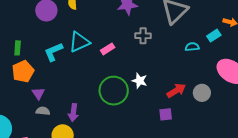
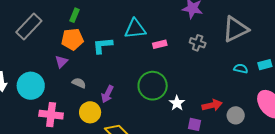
cyan L-shape: (53, 52) -> (103, 45), moved
white star: (140, 81) -> (177, 103), moved
purple triangle: (38, 93) -> (61, 62), moved

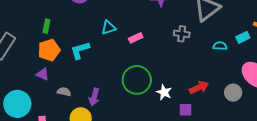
cyan triangle: (135, 29) -> (108, 28), size x0.7
gray cross: (198, 43) -> (182, 34), moved
purple triangle: (61, 62) -> (43, 74), turned -40
gray circle: (236, 115) -> (233, 93), moved

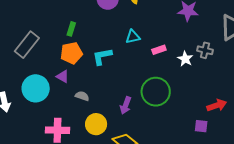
white star: (164, 92) -> (185, 59), moved
purple arrow: (94, 97) -> (126, 105), moved
cyan circle: (17, 104) -> (36, 88), moved

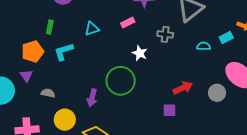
green rectangle: (71, 29) -> (50, 27), moved
pink rectangle: (159, 50) -> (128, 23), moved
white star: (185, 59) -> (140, 53), moved
purple triangle: (63, 76) -> (26, 76), turned 32

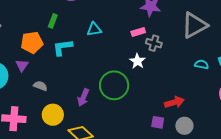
pink rectangle: (128, 23) -> (138, 32), moved
gray cross: (165, 34) -> (154, 43), moved
gray circle: (217, 93) -> (184, 126), moved

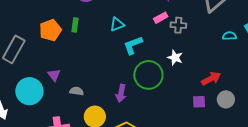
orange pentagon: (32, 42) -> (50, 30), moved
cyan L-shape: (63, 47) -> (133, 45), moved
white star: (137, 61) -> (175, 58), moved

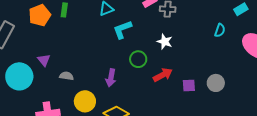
cyan semicircle: (229, 36) -> (220, 30), moved, turned 112
green circle: (148, 75) -> (138, 59), size x0.6
red arrow: (211, 79) -> (163, 75), moved

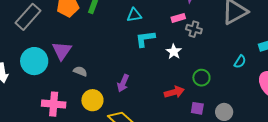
white star: (165, 42) -> (174, 52), moved
green circle: (138, 59) -> (201, 78), moved
purple triangle: (44, 60) -> (62, 51), size x1.5

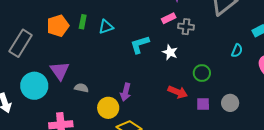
cyan triangle: (134, 15) -> (106, 27), moved
red arrow: (174, 92) -> (178, 92), turned 48
yellow circle: (92, 100) -> (108, 108), moved

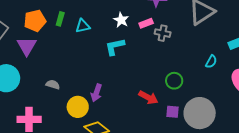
white star: (170, 52) -> (121, 20), moved
purple triangle: (60, 71) -> (27, 46), moved
gray circle: (230, 103) -> (200, 113), size x1.8

